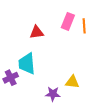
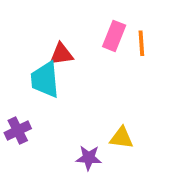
cyan trapezoid: (27, 64) -> (45, 80), moved

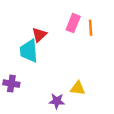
red triangle: (61, 54) -> (39, 35), turned -35
purple cross: (18, 131) -> (11, 84), turned 35

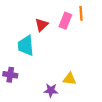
orange line: (91, 28) -> (81, 13), moved
red triangle: (39, 35) -> (41, 25), moved

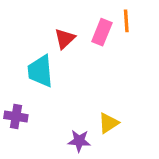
yellow triangle: (70, 79) -> (108, 123), turned -40

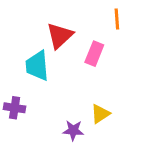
pink rectangle: (102, 32) -> (94, 54), moved
red triangle: (65, 39) -> (60, 36), size x1.4

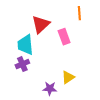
pink rectangle: (94, 54) -> (64, 37), turned -42
purple cross: (15, 108) -> (22, 64), moved, turned -32

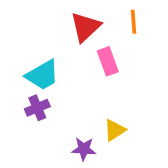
red triangle: (41, 24) -> (85, 27), moved
cyan trapezoid: (25, 45) -> (42, 75), turned -115

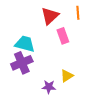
cyan trapezoid: (42, 75) -> (25, 44), turned -135
purple cross: (37, 108) -> (22, 63), size x1.5

